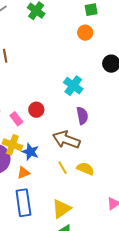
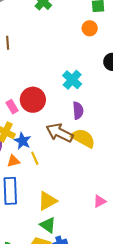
red circle: (36, 110) -> (33, 100), size x1.6
yellow line: (62, 168) -> (35, 158), moved
yellow semicircle: (85, 169) -> (83, 138), moved, size x1.4

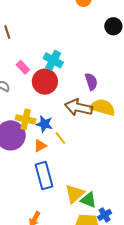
cyan cross: (72, 80) -> (53, 60), moved
pink rectangle: (12, 107) -> (23, 67), moved
yellow triangle: (47, 201) -> (75, 194), moved

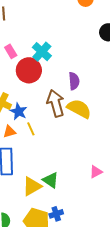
brown arrow: (79, 107) -> (56, 103), turned 48
green triangle: (89, 200) -> (51, 180), moved

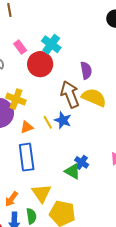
blue star: (19, 111) -> (63, 120), moved
yellow triangle: (32, 186) -> (41, 193), moved, turned -30
blue cross: (56, 214) -> (82, 162), moved, turned -32

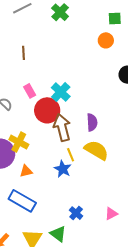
brown arrow: (70, 94) -> (62, 127), moved
yellow line: (48, 122) -> (71, 155), moved
blue rectangle: (27, 157) -> (22, 201), turned -60
green triangle: (73, 171) -> (58, 234), moved

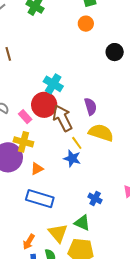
pink rectangle: (30, 91) -> (25, 117), moved

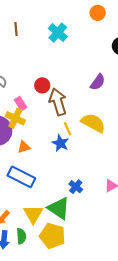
cyan cross: (53, 84) -> (58, 33), moved
red circle: (44, 105) -> (42, 85), size x0.6
purple semicircle: (90, 106) -> (98, 82), moved, turned 42
pink rectangle: (25, 117) -> (21, 104), moved
green triangle: (82, 223) -> (59, 208), size x1.4

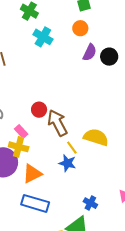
cyan cross: (58, 33) -> (43, 37), moved
purple semicircle: (98, 82) -> (90, 52), moved
orange triangle: (24, 147) -> (32, 174), size x1.5

